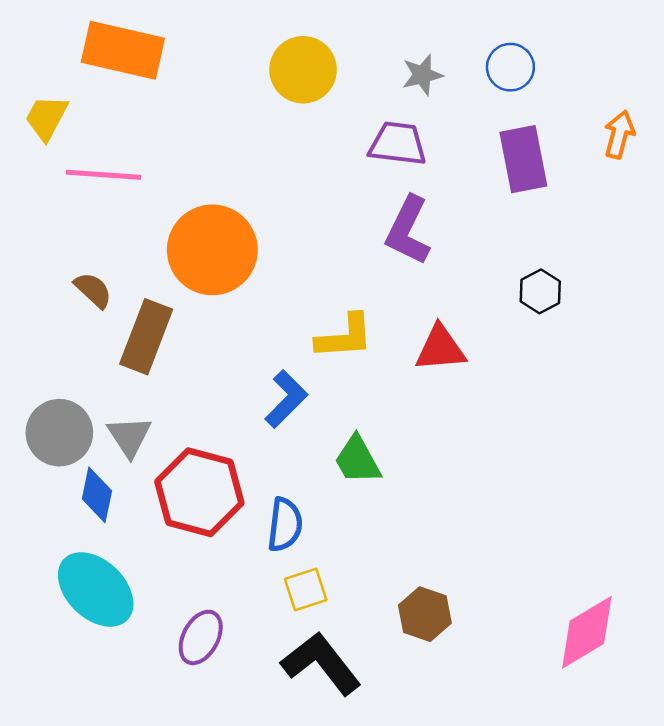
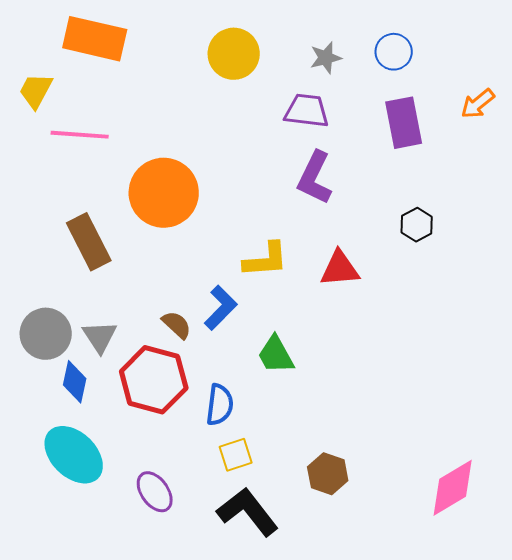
orange arrow: (619, 135) -> (478, 104), turned -144
brown semicircle: (93, 290) -> (177, 325), moved
brown rectangle: (146, 337) -> (89, 242), moved, turned -48
purple ellipse: (201, 637) -> (155, 492), turned -63

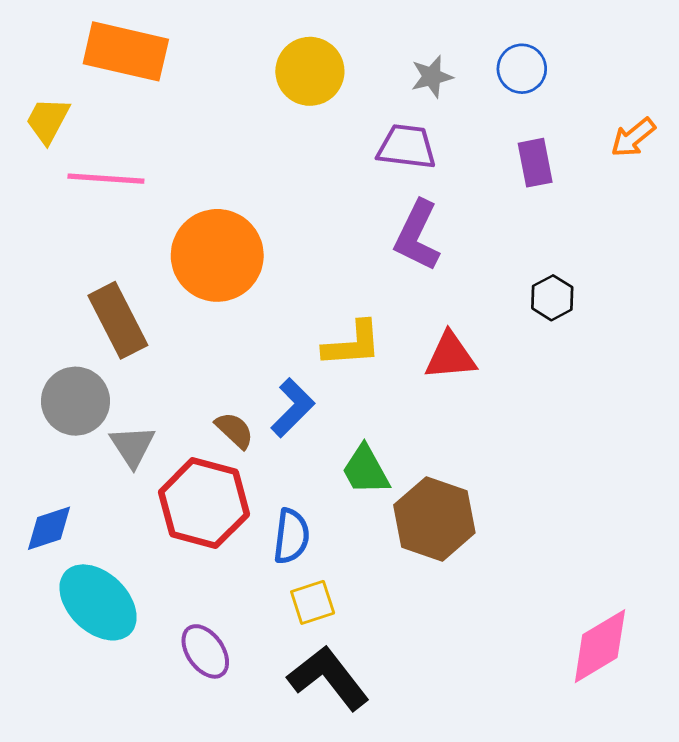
purple rectangle: (404, 123) -> (535, 163), size x0.7
gray circle: (46, 334) -> (75, 401), moved
blue diamond: (75, 382) -> (49, 528), moved, turned 60
brown hexagon: (328, 474) -> (434, 519), moved, size x1.5

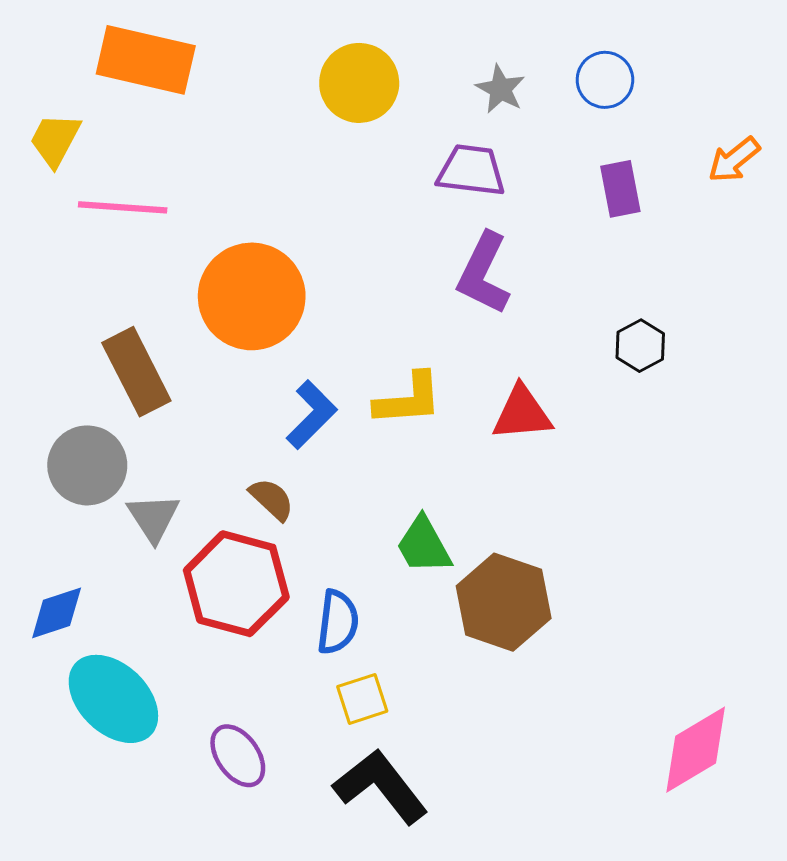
gray star: (432, 77) -> (501, 89), turned -30
blue L-shape: (293, 408) -> (312, 415), moved

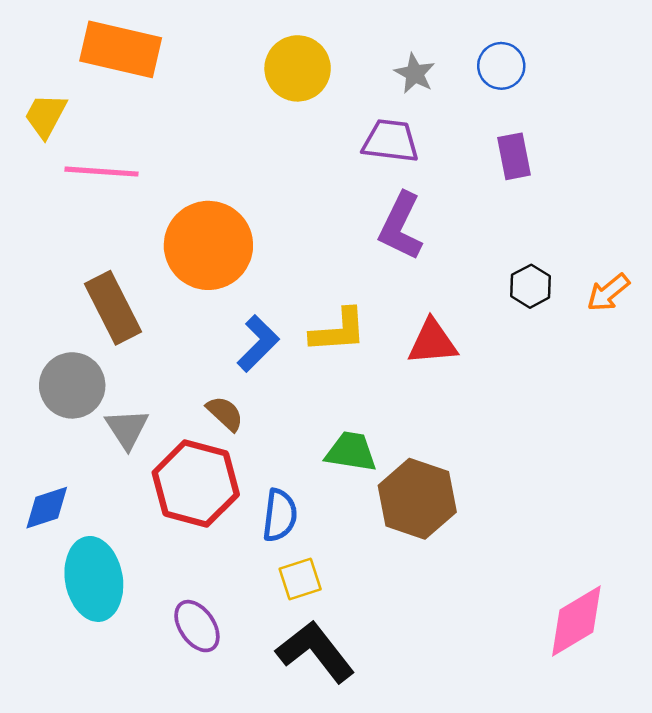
orange arrow: (734, 160) -> (608, 293), moved
green trapezoid: (424, 545) -> (351, 452), turned 128
cyan ellipse: (113, 699) -> (94, 579), turned 36

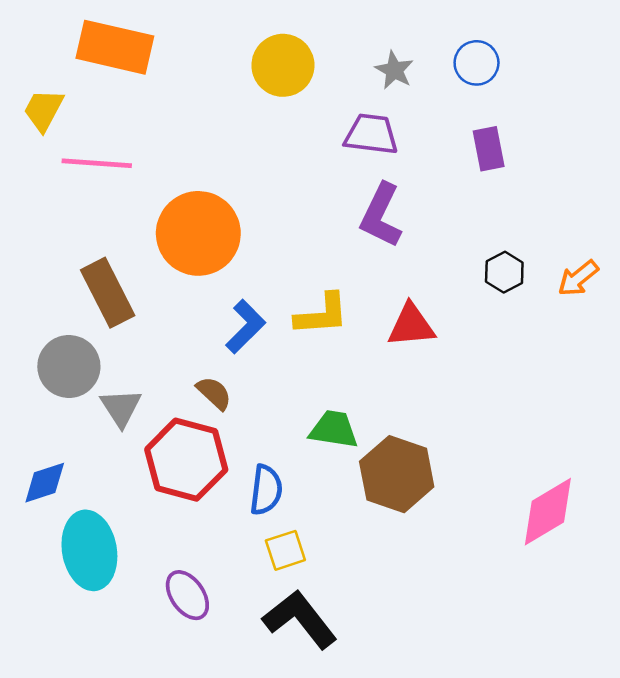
pink diamond: (576, 621) -> (548, 512), moved

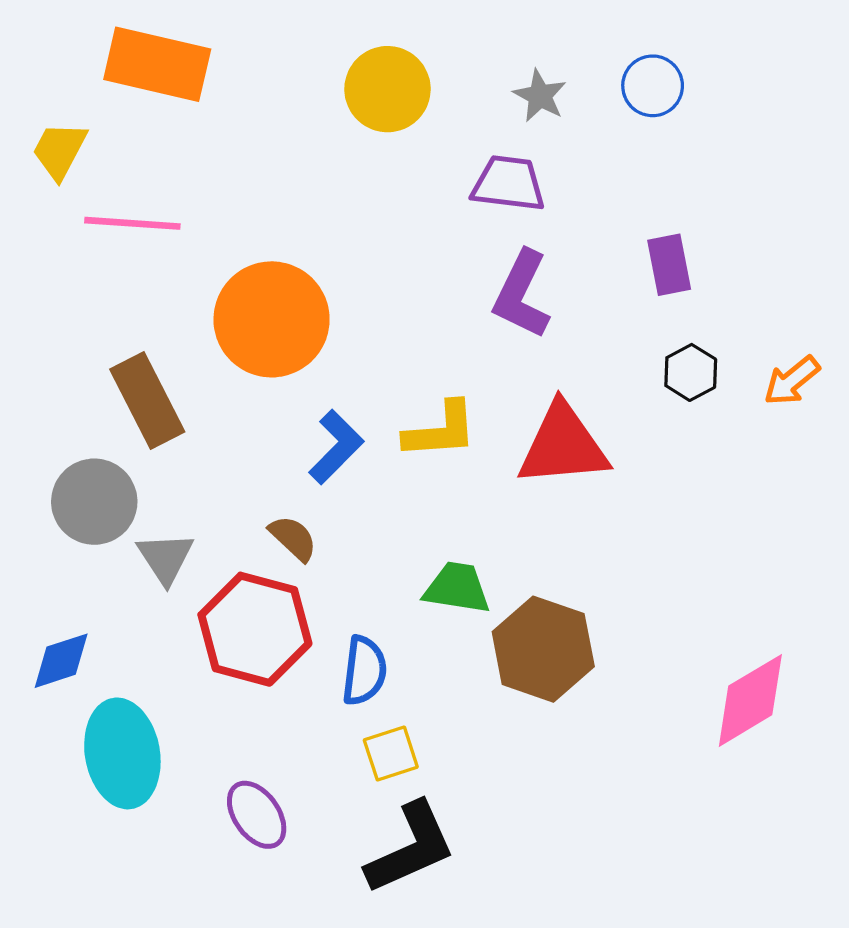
purple rectangle: (489, 149) -> (669, 265), moved
red triangle: (411, 325) -> (563, 445), size x1.4
black L-shape: (300, 619) -> (411, 848), turned 104

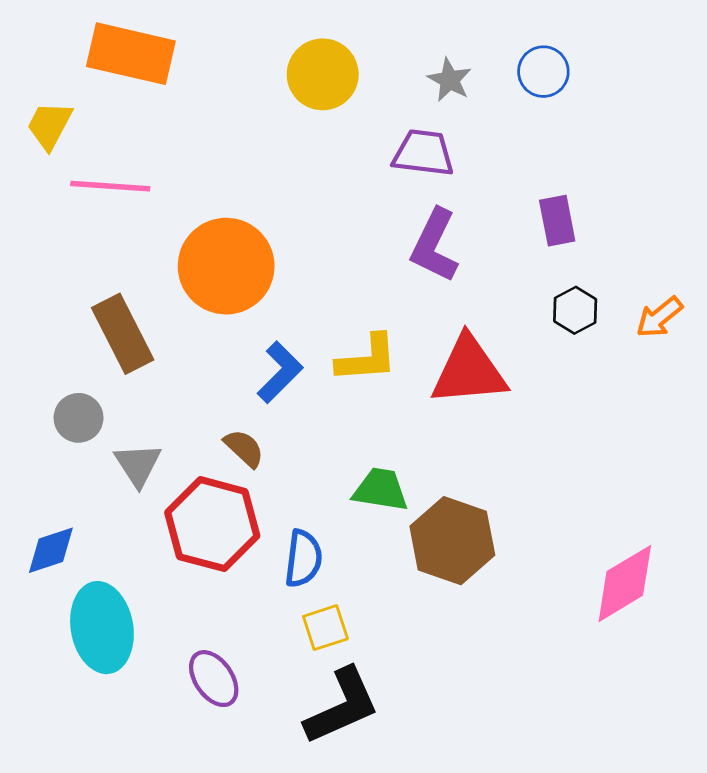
gray circle: (94, 502) -> (79, 418), size x0.7

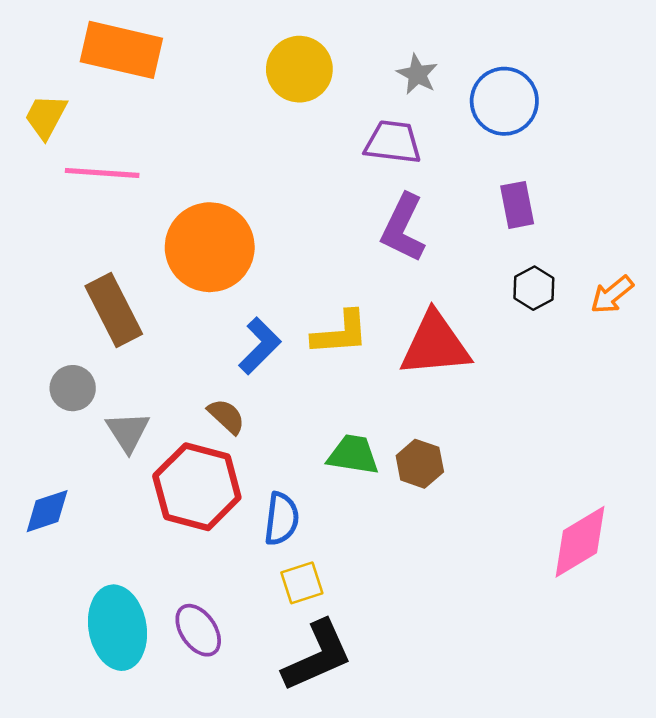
blue circle: (543, 72) -> (504, 101), moved, size x1.4
brown hexagon: (452, 541) -> (420, 464), moved, size x0.6
cyan ellipse: (102, 628) -> (117, 628), moved

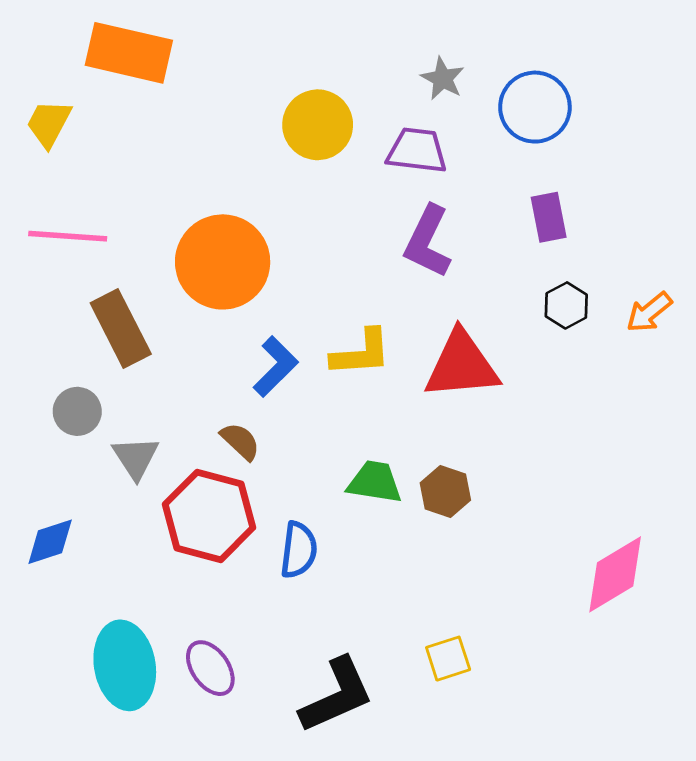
yellow circle: (299, 69) -> (318, 125), moved
pink line: (102, 173) -> (68, 236), moved
yellow square: (302, 583) -> (448, 659), moved

